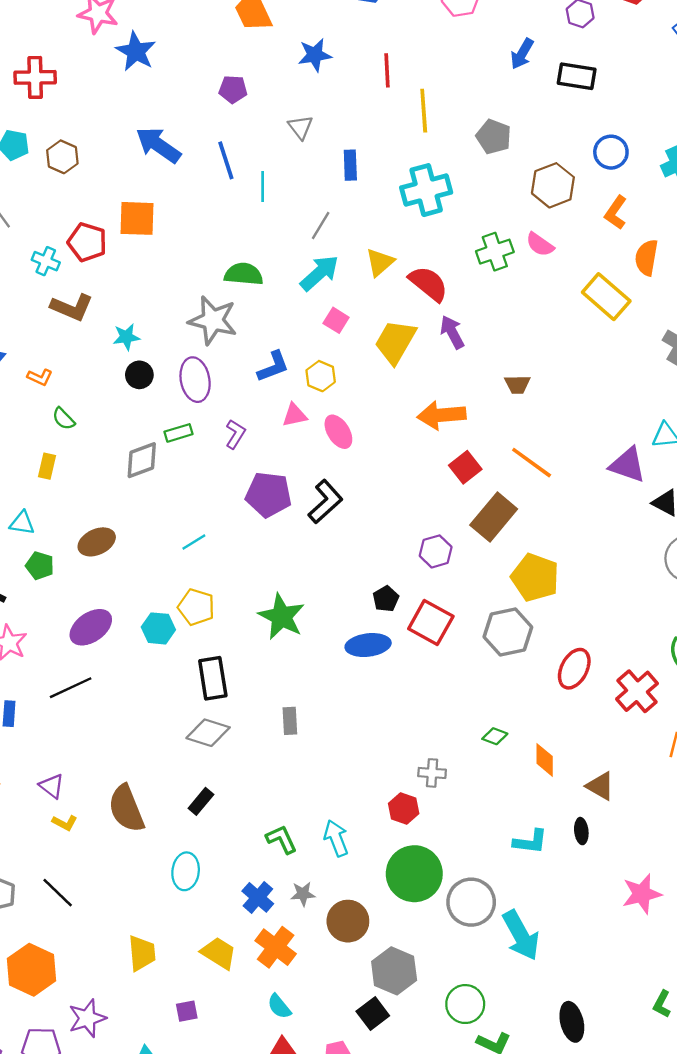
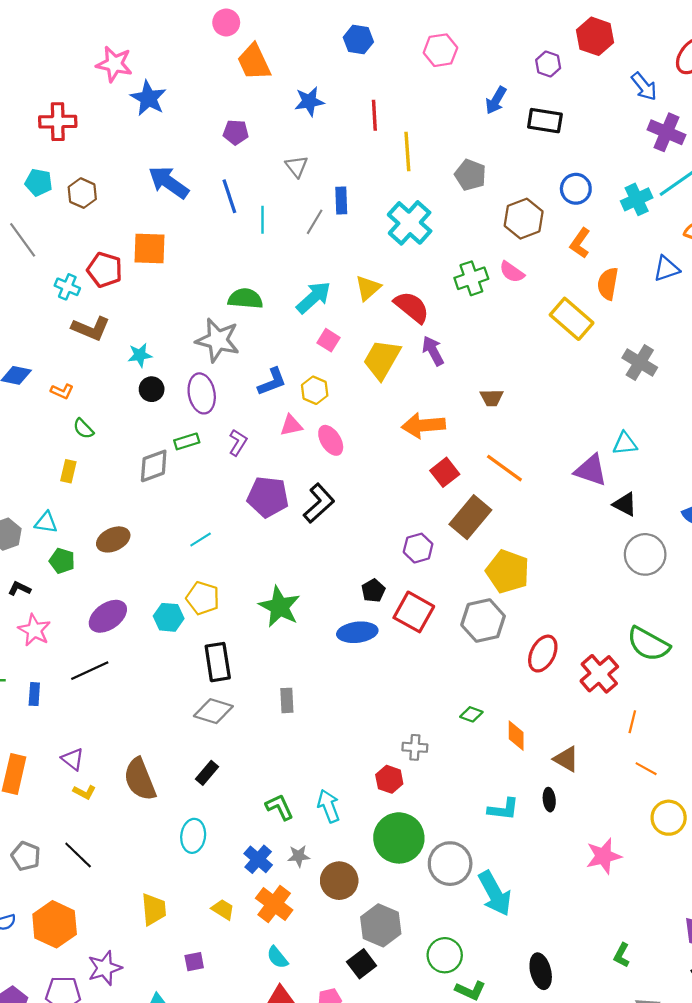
cyan cross: (426, 190) -> (410, 223), turned -33
gray line: (321, 226) -> (315, 222), moved
yellow trapezoid: (219, 953) -> (223, 909), size x0.7

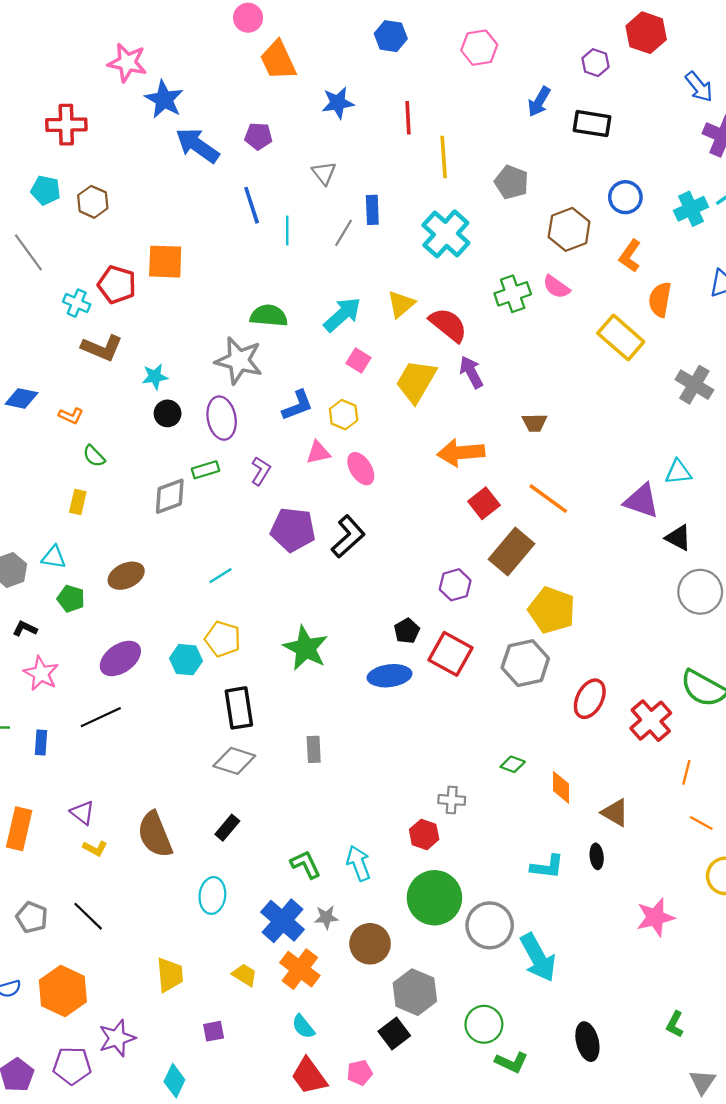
blue arrow: (169, 182) -> (197, 145), moved
blue cross: (258, 859) -> (283, 921), size x1.4

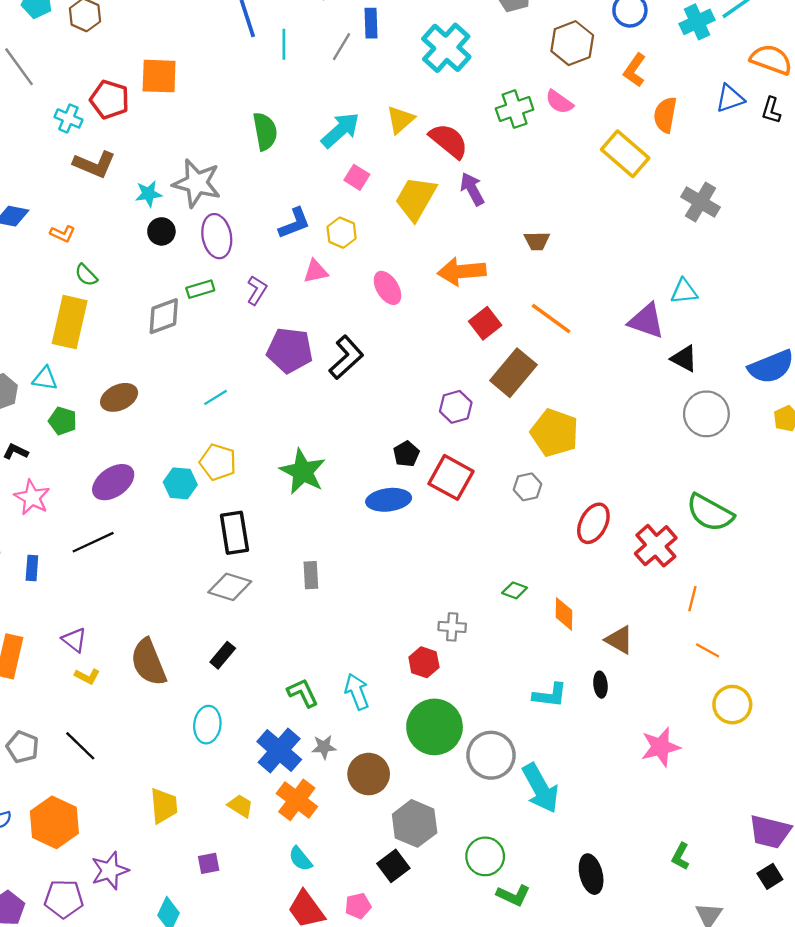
green semicircle: (269, 316) -> (265, 131), turned 75
gray star: (239, 361) -> (197, 183), moved
pink ellipse: (361, 469) -> (387, 288), moved
yellow rectangle: (78, 502) -> (70, 322), size x2.0
gray hexagon: (525, 663) -> (527, 487), size x0.6

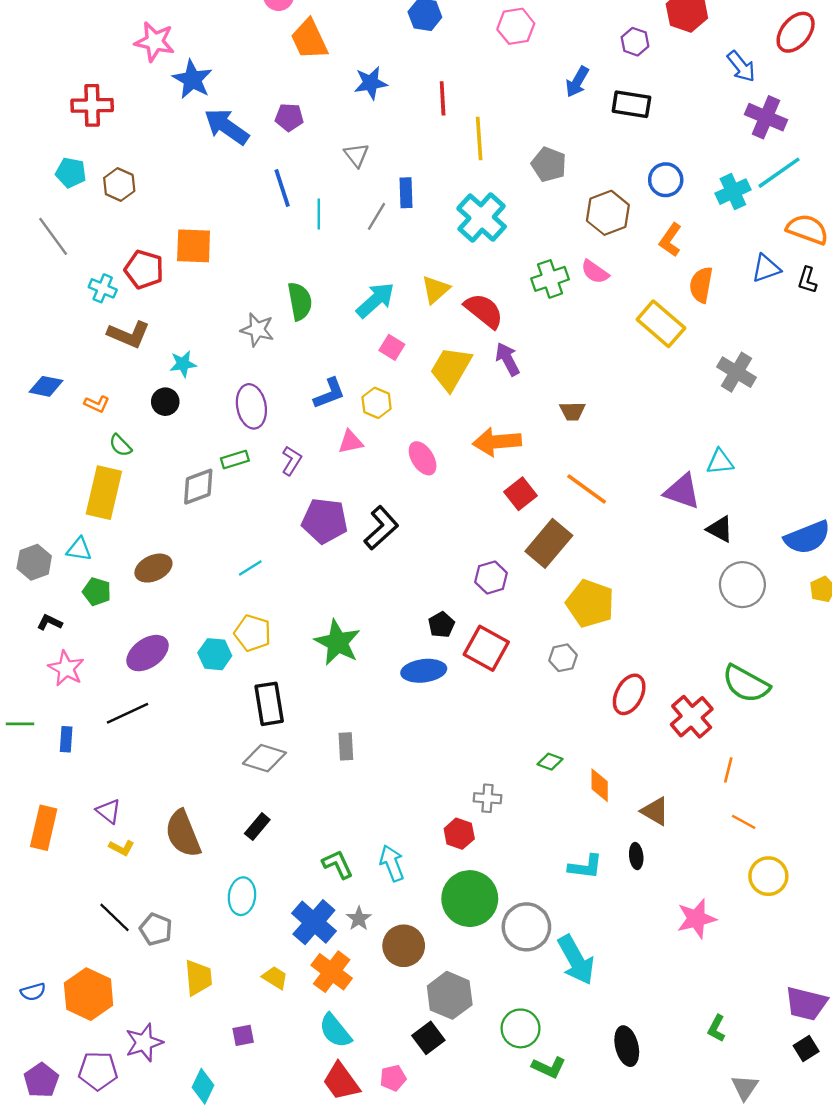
gray star: (197, 183) -> (257, 330), moved, size x0.7
black circle: (161, 231) -> (165, 402), moved
gray pentagon: (23, 747) -> (156, 929), moved
gray star: (324, 747) -> (359, 919), turned -30
cyan semicircle: (300, 859) -> (335, 1031), size x1.4

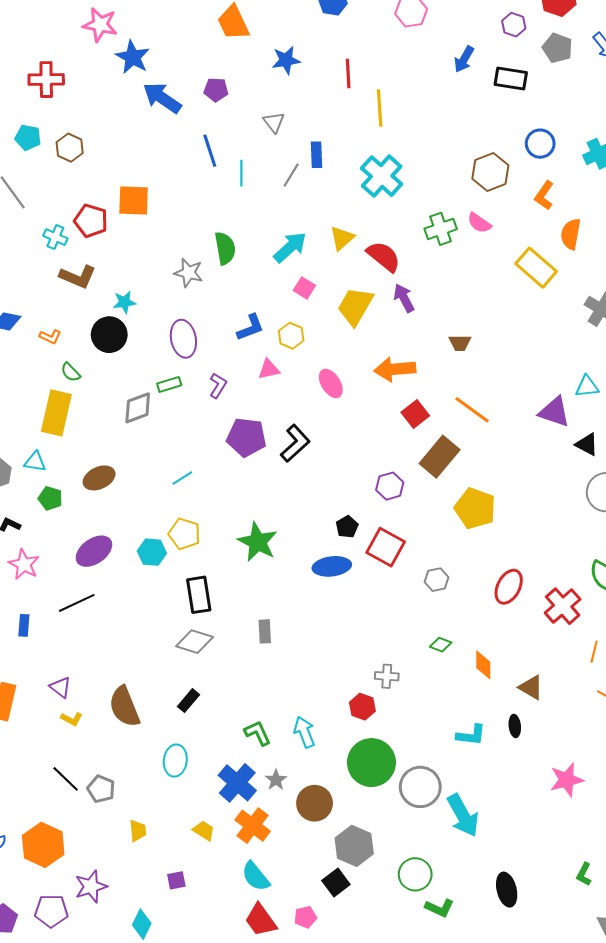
gray pentagon: (549, 164) -> (557, 48), moved
black circle: (165, 402) -> (109, 335), size x1.5
gray hexagon: (563, 658) -> (437, 580), moved
yellow trapezoid: (198, 978) -> (138, 831), size x0.7

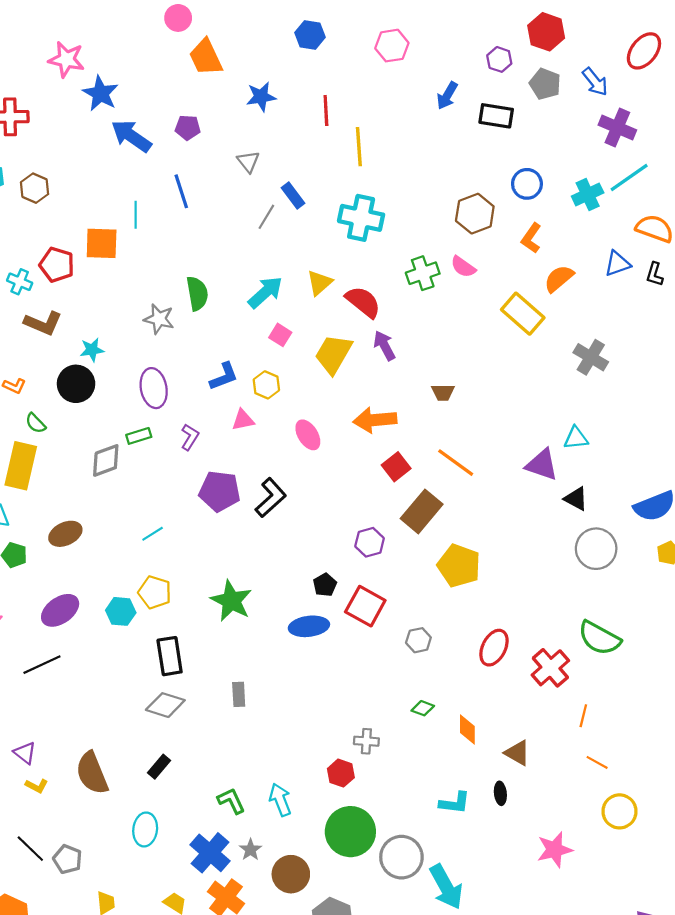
blue rectangle: (317, 155) -> (293, 196), turned -35
cyan line: (241, 173) -> (136, 215), moved
cyan cross: (382, 176) -> (361, 218), turned -30
orange semicircle: (571, 234) -> (559, 279), turned 40

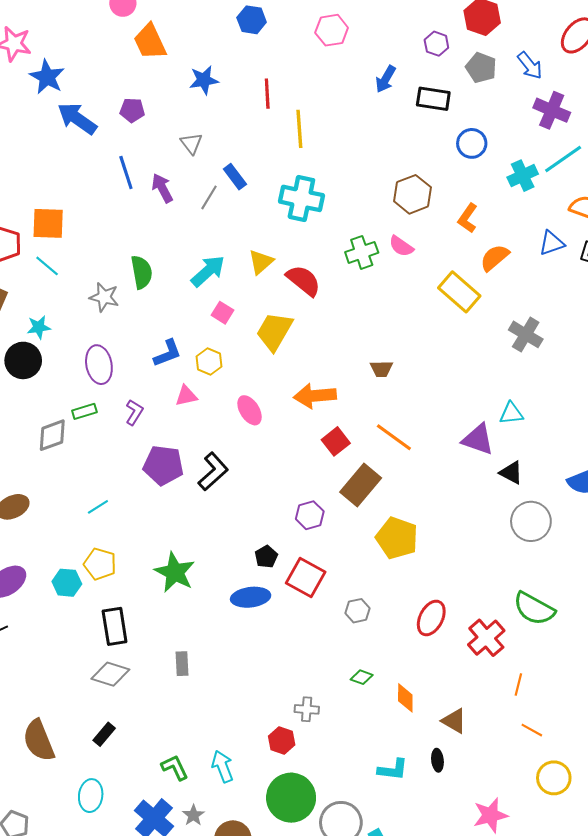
blue circle: (527, 184) -> (472, 143), moved
cyan line: (136, 215) -> (47, 266), moved, turned -50
purple arrow: (384, 346) -> (162, 188), moved

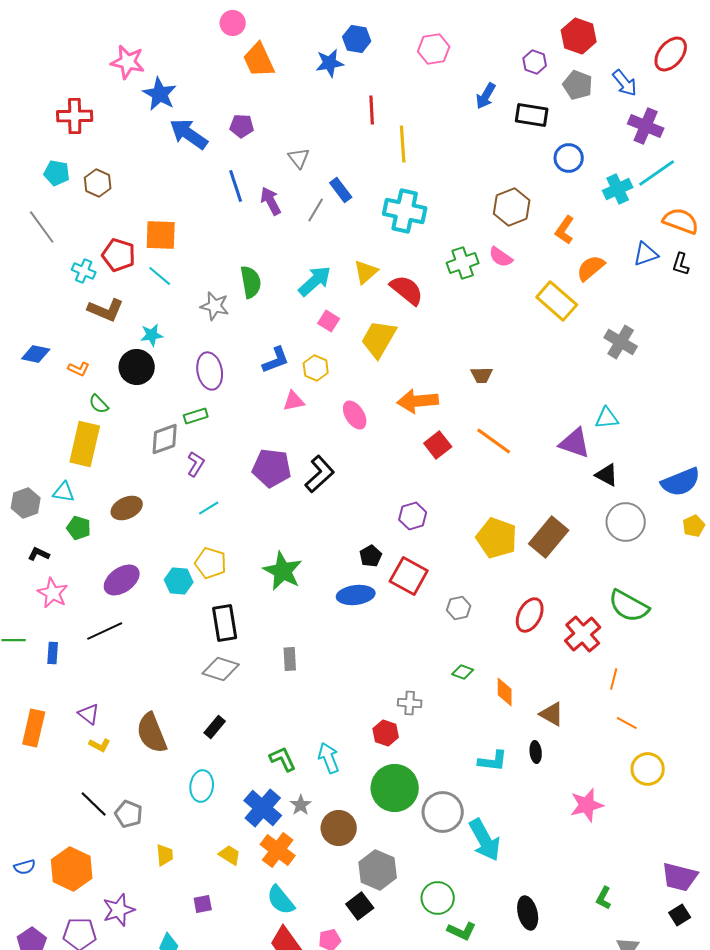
blue star: (204, 80) -> (330, 63), moved
purple L-shape: (134, 412) -> (196, 464), moved
brown rectangle: (361, 485) -> (549, 537), moved

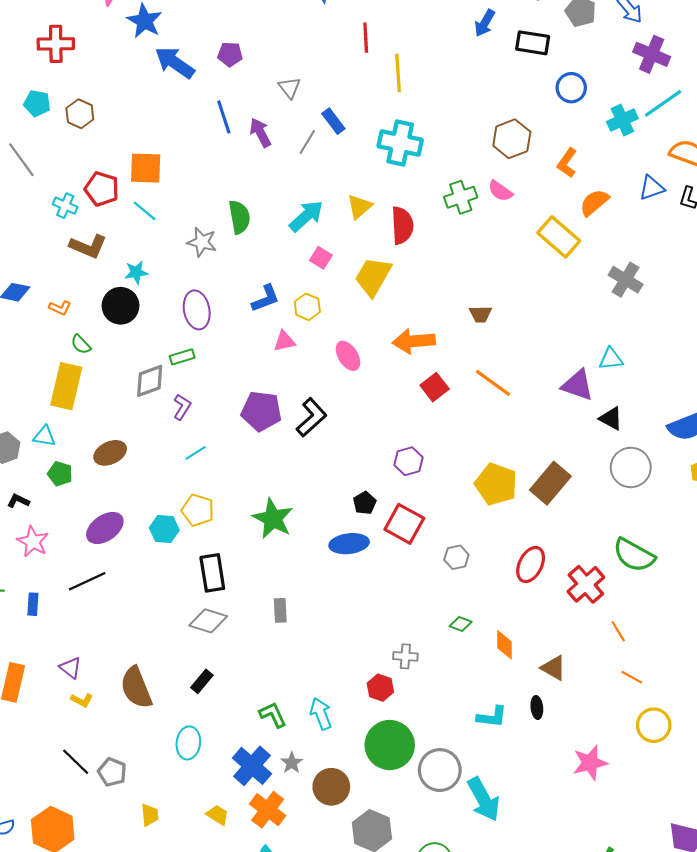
red semicircle: (407, 290) -> (402, 225), turned 48
orange line: (614, 679) -> (618, 631), turned -45

